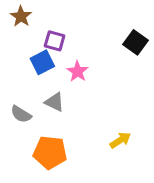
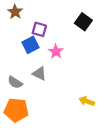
black square: (136, 42) -> (83, 22), moved
yellow arrow: (120, 140) -> (87, 101), turned -128
orange pentagon: (50, 152) -> (16, 110), moved

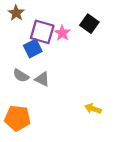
purple square: (39, 29) -> (42, 32), size x1.5
pink star: (56, 52) -> (62, 33), moved
gray semicircle: (15, 82) -> (21, 76), moved

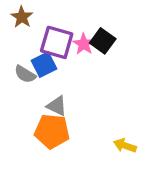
black square: (89, 24) -> (103, 41), moved
gray semicircle: (21, 76) -> (25, 74), moved
orange pentagon: (17, 118) -> (52, 131), moved

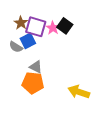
brown star: (22, 17) -> (21, 23), moved
yellow arrow: (125, 146) -> (79, 92), size x1.5

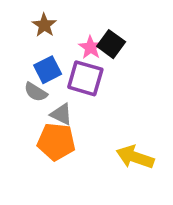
brown star: (21, 23) -> (44, 25), moved
purple square: (36, 27) -> (85, 78), moved
gray semicircle: (16, 47) -> (36, 92), moved

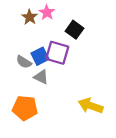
pink star: (90, 47) -> (47, 12), moved
blue square: (48, 70) -> (40, 56), moved
orange pentagon: (56, 142) -> (25, 108), moved

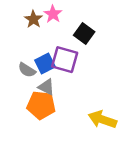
orange pentagon: (25, 108) -> (41, 105), moved

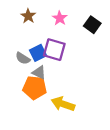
pink star: (53, 14) -> (60, 18), moved
black square: (84, 34) -> (92, 25), moved
yellow arrow: (102, 119) -> (63, 104), moved

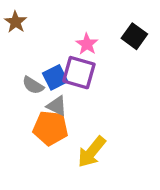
brown star: (28, 16) -> (16, 22), moved
pink star: (60, 18) -> (87, 44), moved
yellow arrow: (63, 104) -> (92, 152), turned -70

